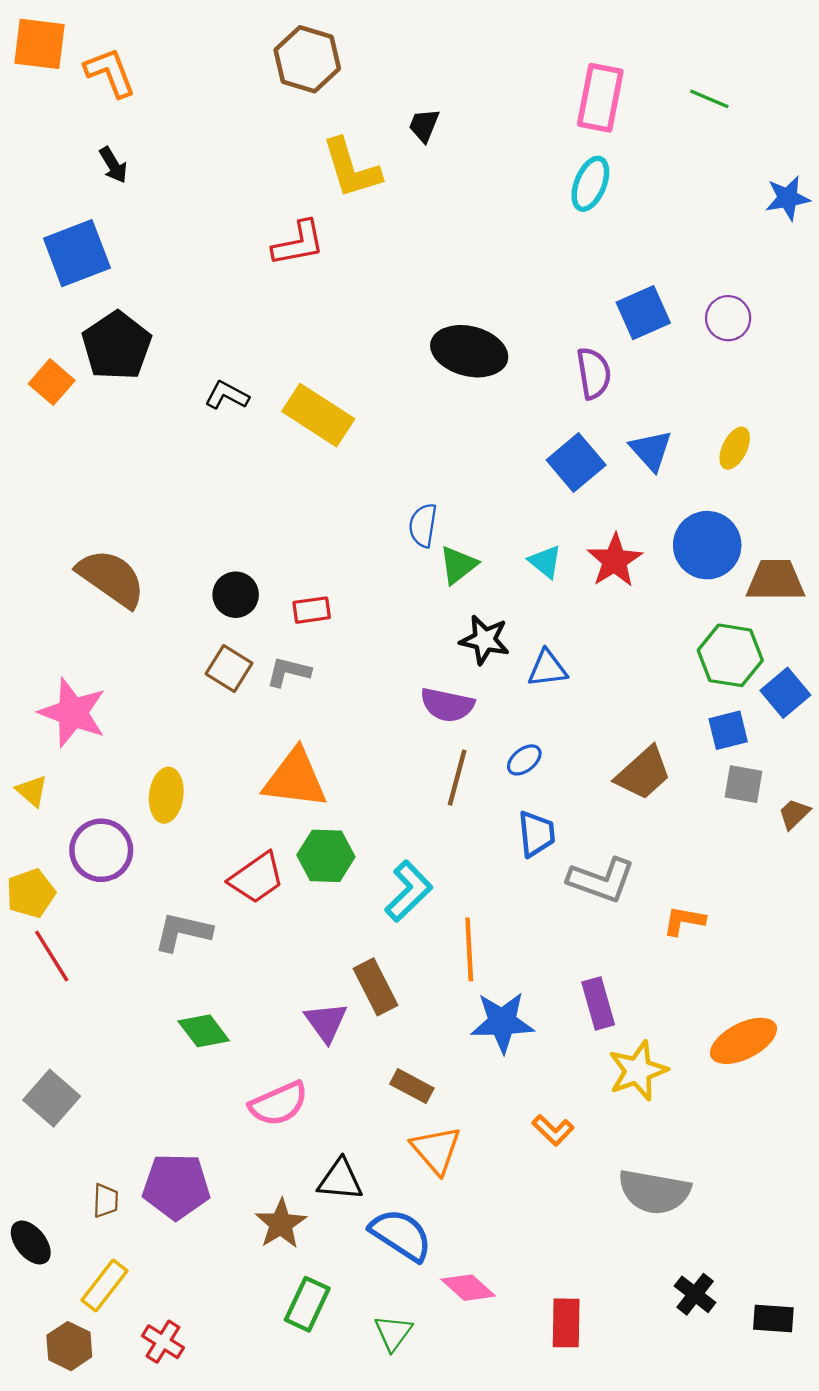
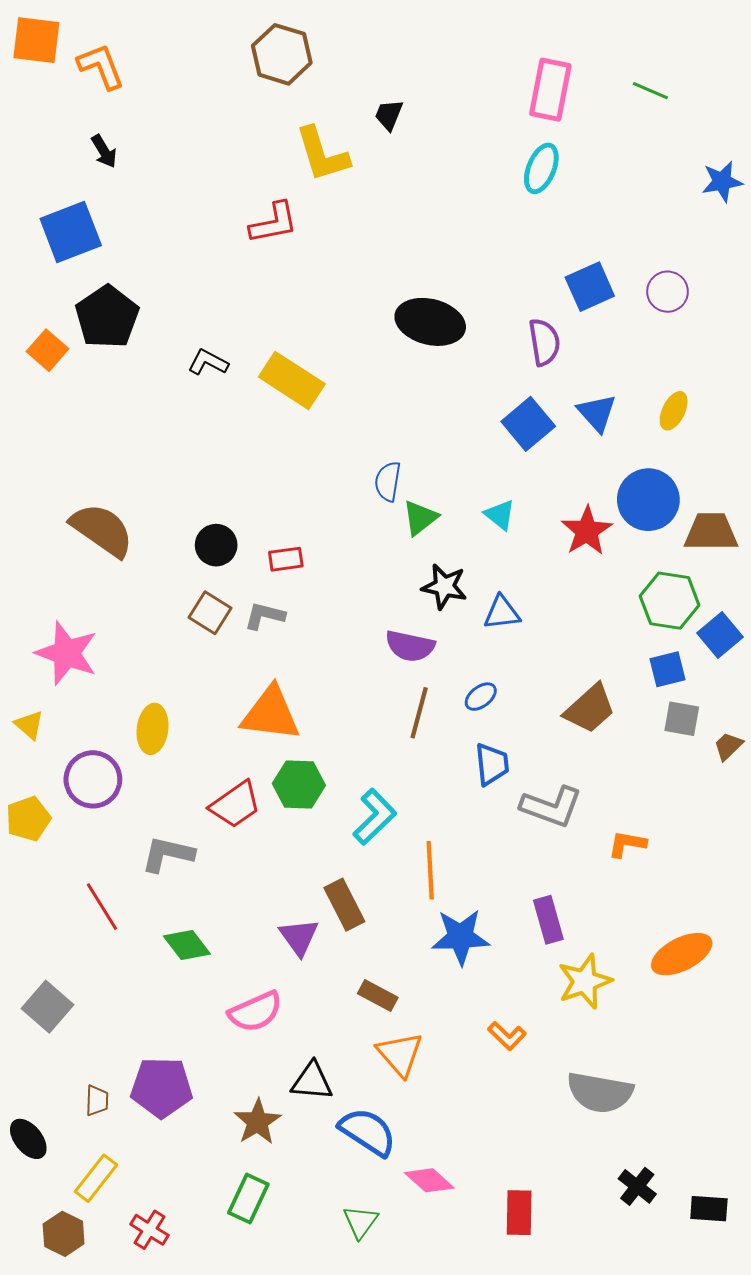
red star: (615, 561) -> (587, 531), moved
red line: (52, 956) -> (102, 907), moved
green rectangle: (307, 1304) -> (248, 1198), moved

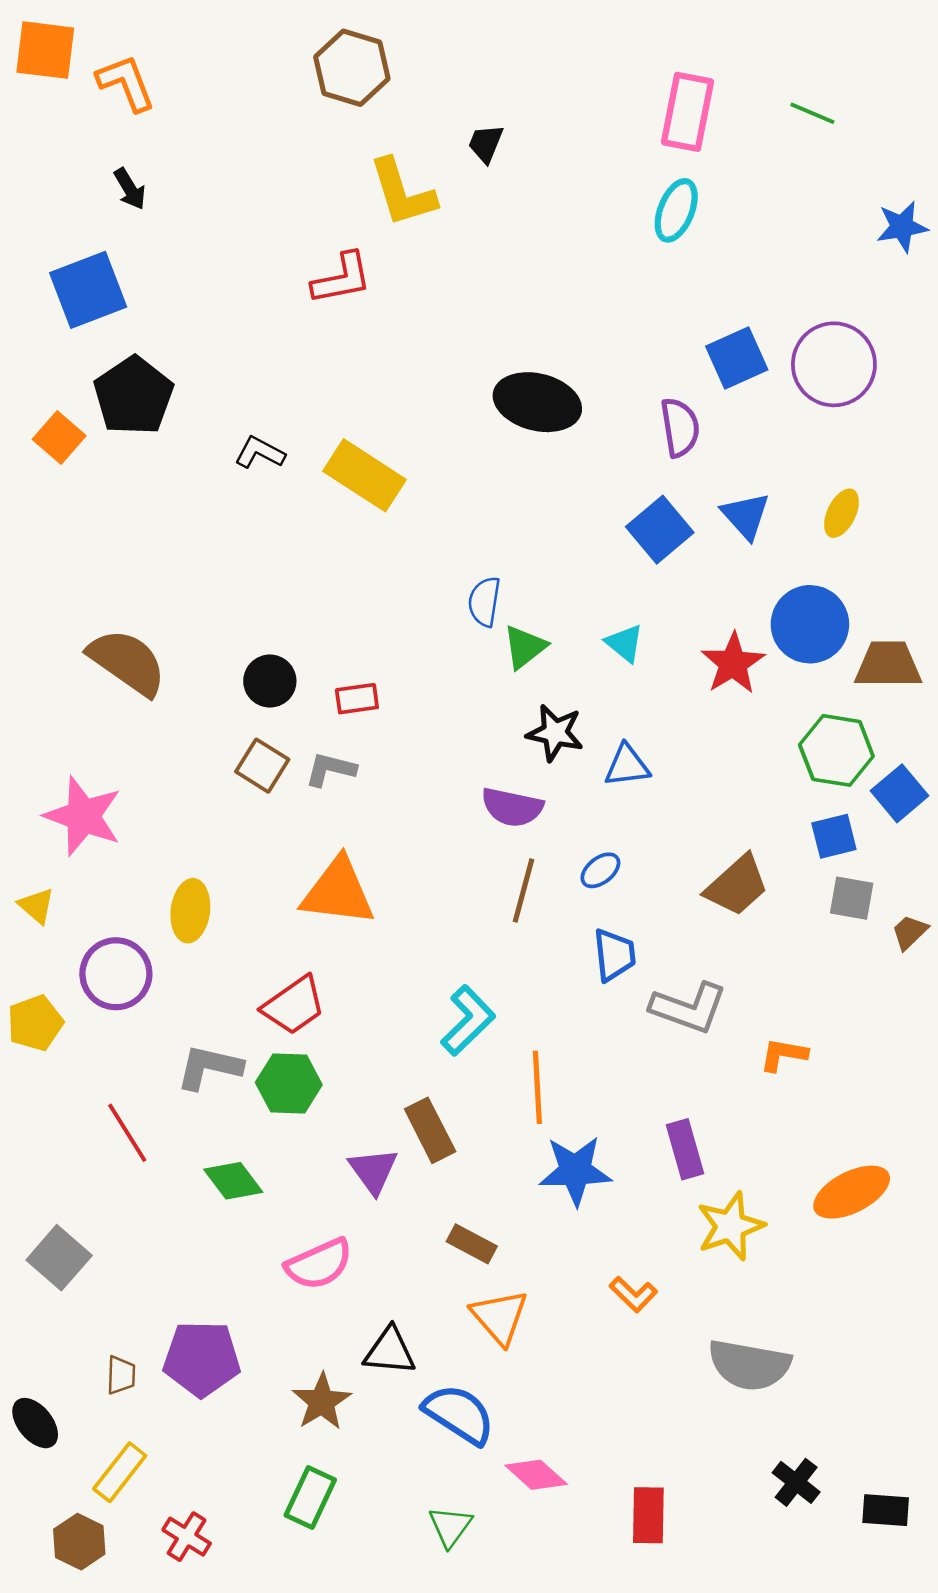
purple circle: (668, 292) -> (834, 364), size x1.6
green hexagon: (299, 784) -> (289, 1084), moved

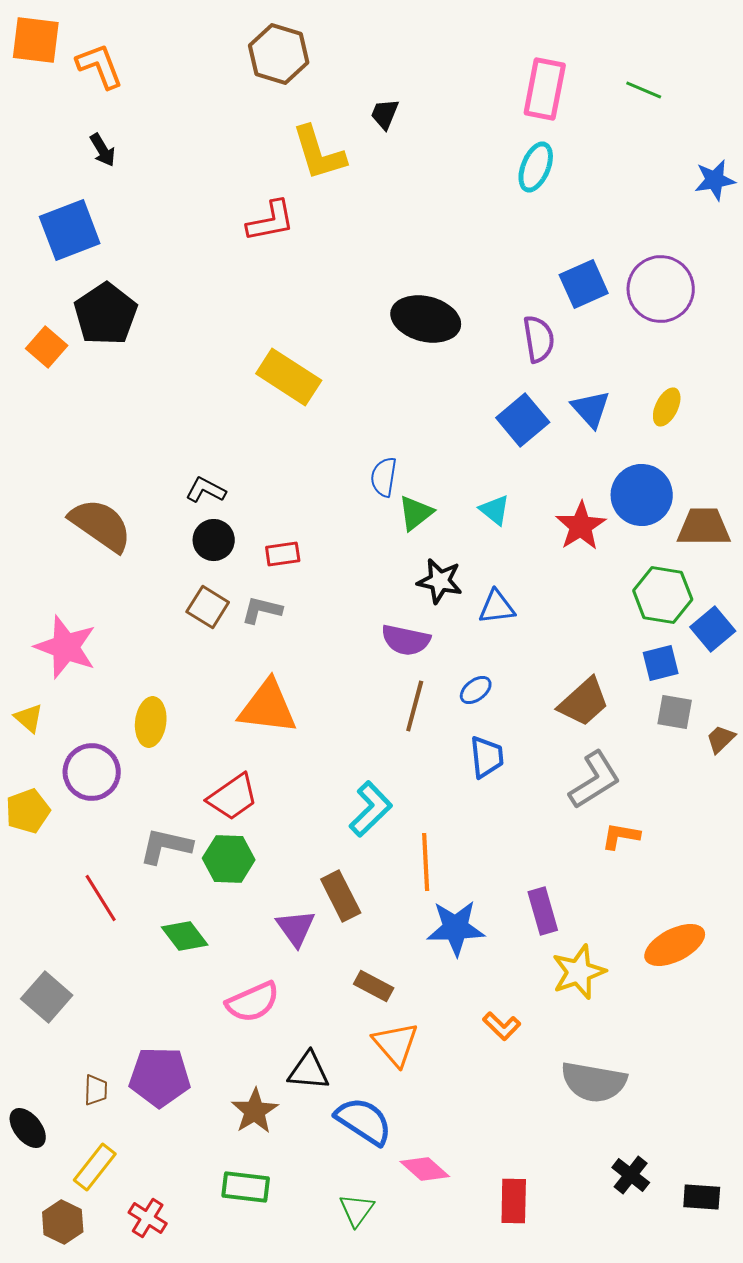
black L-shape: (260, 453) -> (206, 490), moved
gray L-shape: (689, 1008) -> (595, 780), moved, turned -52
green rectangle: (310, 1497) -> (246, 1187), turned 72

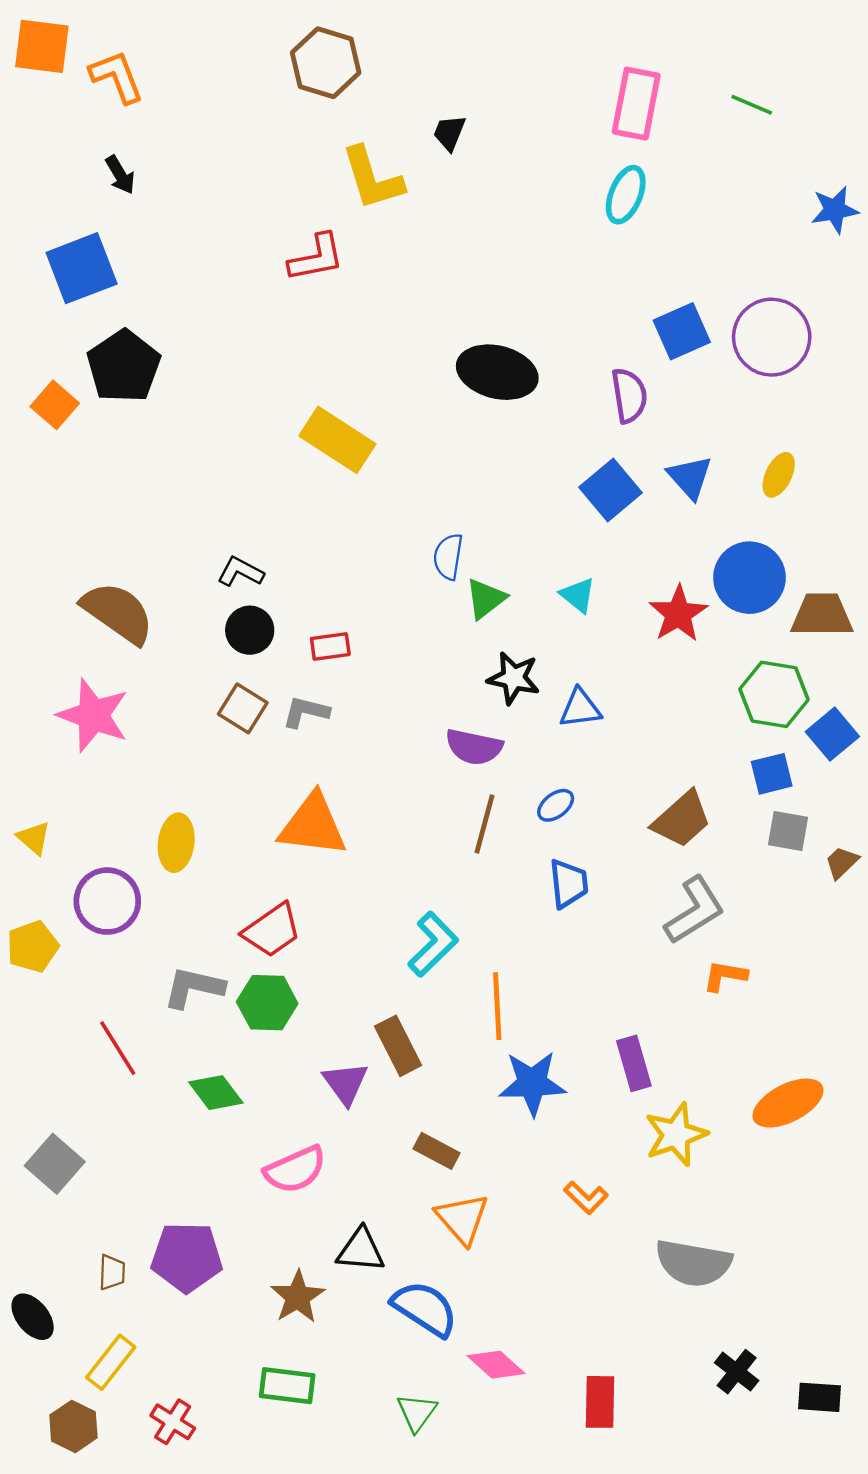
pink star: (66, 647) -> (93, 715), moved

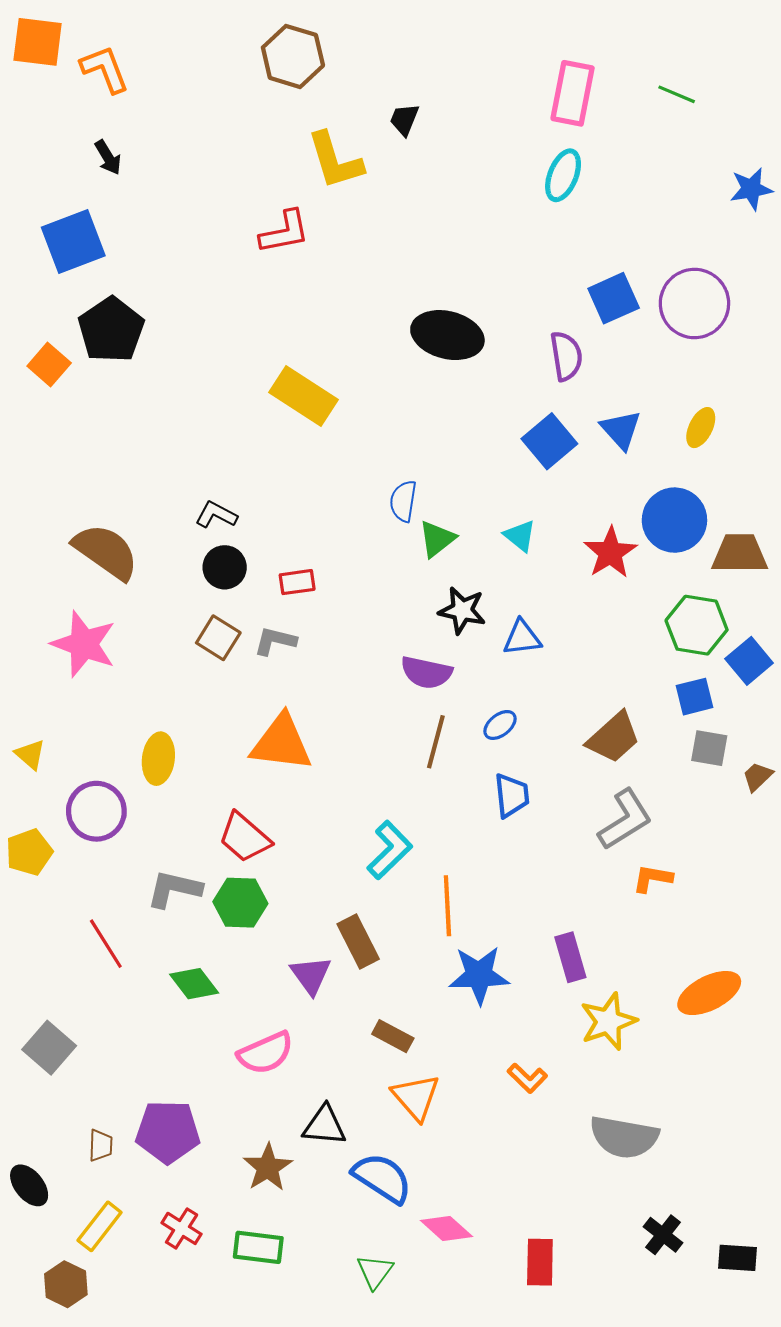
red trapezoid: (272, 930) -> (245, 837), turned 76
red cross: (173, 1422) -> (182, 1228), moved

